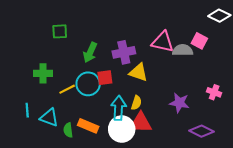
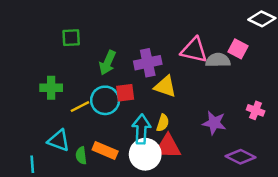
cyan line: (27, 110) -> (32, 164), moved

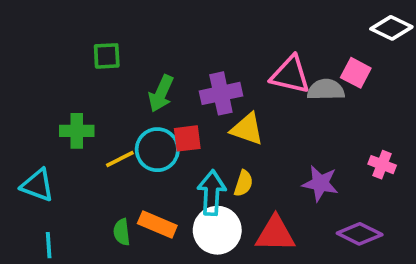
cyan triangle: (59, 140) -> (37, 185), moved
red triangle: (168, 147) -> (275, 234), moved

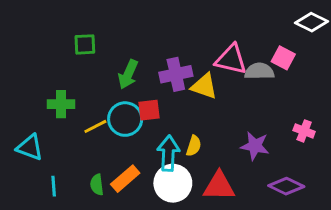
yellow triangle: (247, 129) -> (204, 86), moved
orange rectangle: (157, 225) -> (125, 179), turned -64
cyan line: (49, 245) -> (54, 186), moved

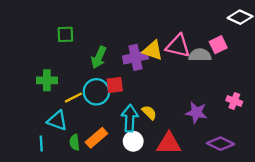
pink square: (283, 58) -> (218, 45), turned 36
yellow triangle: (204, 86) -> (153, 50), moved
yellow semicircle: (194, 146) -> (149, 112), turned -63
cyan triangle: (30, 147) -> (57, 121), moved
white circle: (173, 183) -> (133, 141), size x0.7

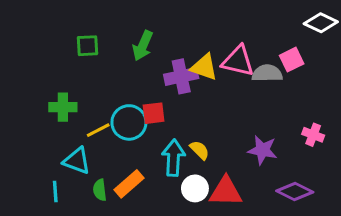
green arrow: (99, 57) -> (143, 46), moved
white circle: (133, 141) -> (195, 188), moved

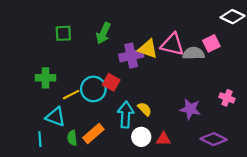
red square: (154, 113) -> (111, 82), turned 36
red triangle: (226, 192) -> (164, 139), size x0.6

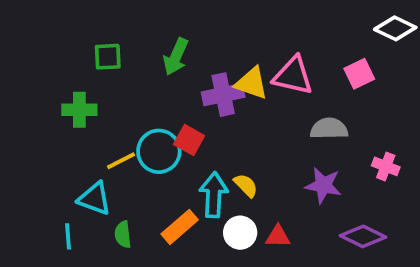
gray semicircle: (194, 53) -> (329, 129), moved
green cross: (45, 78) -> (79, 110), moved
orange rectangle: (93, 134) -> (180, 227), moved

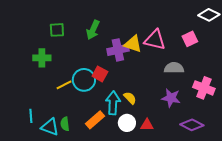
pink cross: (386, 166) -> (204, 88), size x1.5
cyan triangle: (95, 199) -> (50, 127), moved
cyan line: (68, 236) -> (31, 116), moved

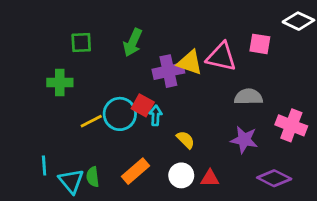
pink square: (190, 39) -> (260, 44), moved, turned 35
cyan arrow: (113, 103) -> (156, 115), moved, size x0.6
cyan triangle: (50, 127) -> (71, 181), turned 30

